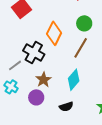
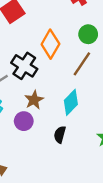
black semicircle: (66, 107) -> (60, 135), turned 120

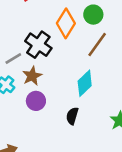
green circle: (88, 34) -> (93, 15), moved
brown star: (34, 100) -> (32, 76), moved

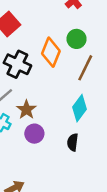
black cross: (38, 45) -> (17, 64), moved

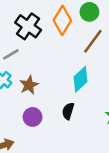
brown star: (26, 110) -> (29, 85), moved
purple circle: (34, 134) -> (33, 117), moved

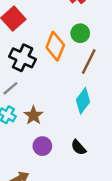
black semicircle: (68, 111) -> (78, 147), moved, turned -49

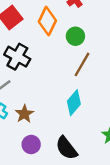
orange diamond: (55, 46) -> (47, 21), moved
black semicircle: (78, 147) -> (66, 148), size x1.5

